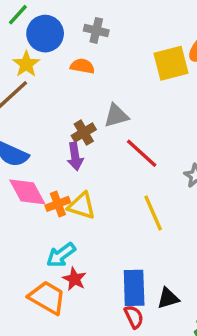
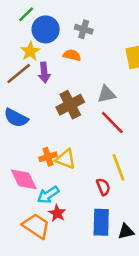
gray triangle: (116, 116) -> (106, 94), moved
brown cross: (84, 133) -> (70, 105), size x1.5
purple arrow: (75, 156) -> (44, 73), moved
pink diamond: (27, 192) -> (24, 179), moved
red semicircle: (134, 317) -> (103, 187), moved

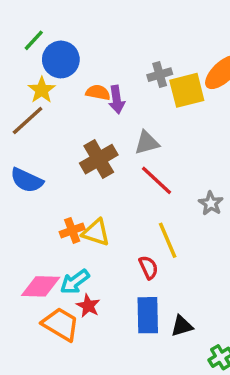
gray cross: (84, 29) -> (160, 75), moved, turned -30
purple arrow: (44, 73) -> (117, 100), moved
pink diamond: (24, 179) -> (41, 286), moved, turned -60

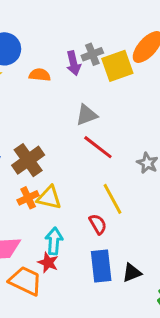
purple arrow: (117, 100) -> (73, 63), moved
brown cross: (99, 159) -> (28, 160), moved
cyan arrow: (75, 282) -> (54, 241), moved, turned 136

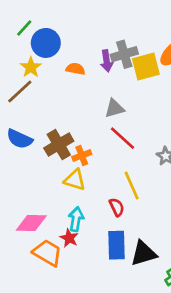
gray cross: (92, 54) -> (124, 54), size x1.4
orange cross: (28, 198) -> (82, 156), moved
black triangle: (132, 273) -> (144, 253), size x1.5

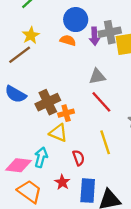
blue circle: (46, 43) -> (76, 20), moved
red semicircle: (117, 207) -> (79, 158), moved
cyan arrow: (76, 219) -> (41, 157), moved
red star: (69, 238) -> (62, 182), moved

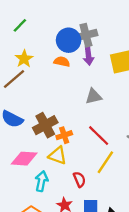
gray cross: (110, 32) -> (86, 35), moved
red line: (101, 102) -> (99, 136), moved
yellow line: (105, 142) -> (105, 162), turned 55
pink diamond: (18, 165) -> (24, 159), moved

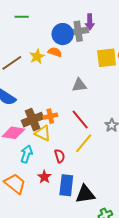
green line: (20, 25) -> (22, 17), turned 40
purple arrow: (88, 56) -> (90, 22), moved
yellow star: (24, 59) -> (37, 57), moved
brown cross: (45, 125) -> (33, 120), moved

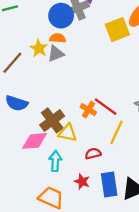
gray triangle: (79, 85) -> (56, 54), moved
orange cross: (50, 116) -> (88, 110), moved, turned -32
red semicircle: (60, 156) -> (93, 153), turned -72

